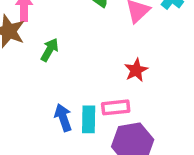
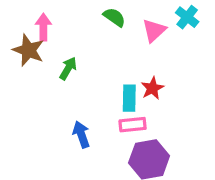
cyan rectangle: (89, 119) -> (129, 98), moved

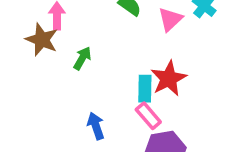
red star: (152, 88) -> (169, 79), size x1.5
pink rectangle: (133, 125) -> (148, 116), turned 55

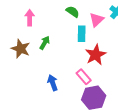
brown star: (42, 40) -> (21, 49), moved
cyan rectangle: (145, 89) -> (82, 34), moved

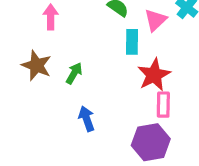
green arrow: (45, 43) -> (74, 73), moved
pink rectangle: (84, 77) -> (163, 105), moved, turned 42

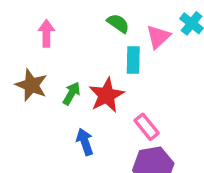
red star: (154, 75) -> (106, 95), moved
pink rectangle: (163, 105) -> (147, 127), moved, turned -40

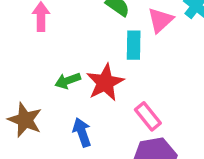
brown star: (31, 85) -> (25, 120), moved
green arrow: (71, 93) -> (68, 81), turned -140

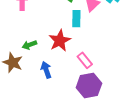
green arrow: (68, 81) -> (29, 45), moved

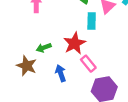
pink rectangle: (85, 60) -> (88, 64), moved

